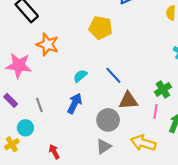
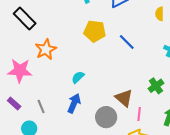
orange star: (48, 44) -> (46, 49), turned 30
blue line: (113, 75) -> (127, 42), moved
brown triangle: (128, 101) -> (124, 98), turned 48
pink line: (155, 112) -> (139, 114), moved

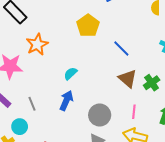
yellow pentagon: (95, 31) -> (88, 26), turned 30
blue line: (127, 42) -> (121, 48), moved
brown triangle: (124, 98) -> (128, 79), moved

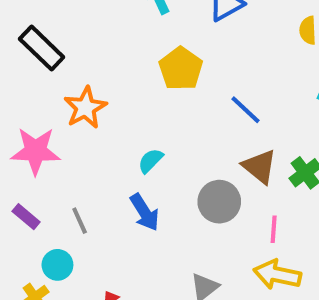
blue arrow: (66, 101) -> (145, 212), turned 126
gray circle: (100, 115) -> (219, 202), moved

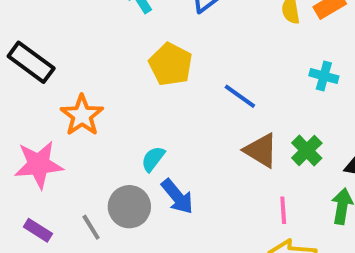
gray circle: (219, 202) -> (129, 207), moved
blue arrow: (145, 212) -> (177, 196), moved

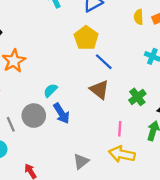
yellow pentagon: (171, 64) -> (86, 38), moved
brown triangle: (261, 150) -> (99, 90), moved

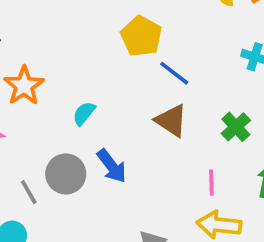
cyan semicircle: (51, 90) -> (84, 113), moved

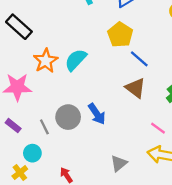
cyan semicircle: (84, 113) -> (76, 60), moved, size x1.5
pink line: (211, 183) -> (158, 128), turned -56

